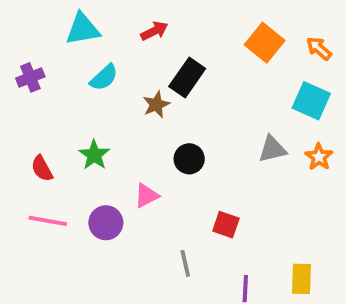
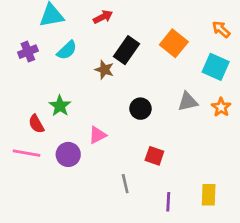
orange square: (265, 43) -> (174, 43), moved
purple cross: (30, 77) -> (28, 52), moved
brown star: (156, 105) -> (104, 70), turned -30
black circle: (189, 159) -> (140, 109), moved
red semicircle: (42, 169) -> (36, 124), moved

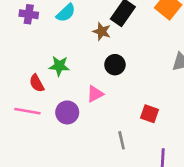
purple cross: (28, 52) -> (29, 14), turned 30
green star: (60, 106) -> (59, 66), turned -30
black circle: (140, 109) -> (115, 65), moved

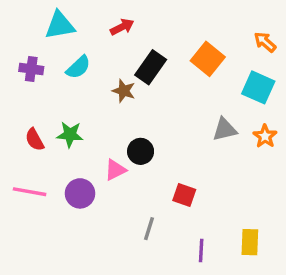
black circle: (115, 65) -> (141, 151), moved
red semicircle: (37, 83) -> (35, 140), moved
gray line: (122, 140) -> (149, 229), turned 30

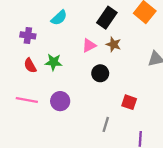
purple cross: (31, 69) -> (28, 35), moved
brown star: (124, 91) -> (114, 44), moved
pink triangle: (115, 170) -> (89, 45), moved

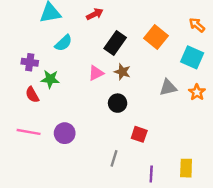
green star: (53, 62) -> (50, 79), moved
black circle: (100, 73) -> (118, 103), moved

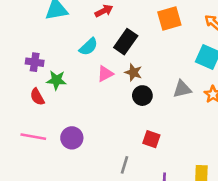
orange square: (156, 37) -> (169, 19), moved, turned 35
cyan semicircle: (63, 43) -> (89, 47), moved
black circle: (118, 103) -> (142, 96), moved

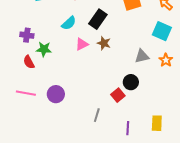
black circle: (142, 96) -> (131, 82), moved
red square: (151, 139) -> (118, 95), turned 32

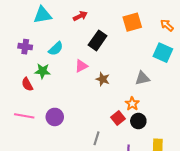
cyan semicircle: (69, 23) -> (56, 49), moved
purple cross: (27, 35) -> (25, 47), moved
brown star: (104, 43) -> (103, 79), moved
orange star: (166, 60) -> (132, 104), moved
black circle: (131, 82) -> (138, 121), moved

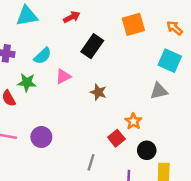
pink triangle: (81, 66) -> (63, 76), moved
gray triangle: (142, 78) -> (159, 91), moved
black circle: (138, 121) -> (147, 150), moved

